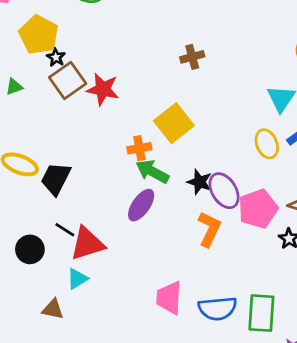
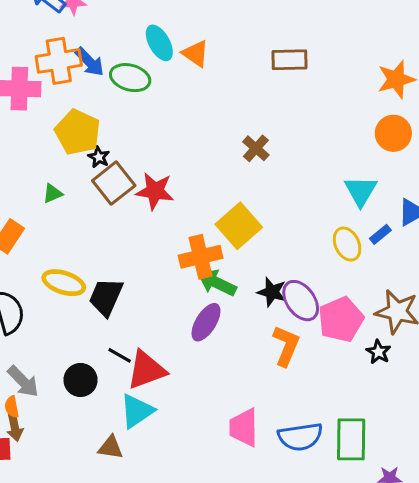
brown cross: (192, 57) -> (256, 148), turned -30
orange cross: (139, 148) -> (201, 257), size x1.5
cyan triangle: (77, 279) -> (137, 411), size x1.4

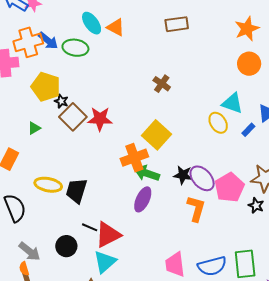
cyan triangle: (361, 191) -> (232, 103), turned -35
yellow ellipse: (347, 244) -> (218, 123), moved

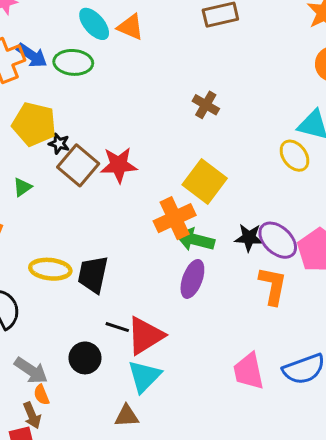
orange semicircle: (24, 269) -> (41, 395), moved

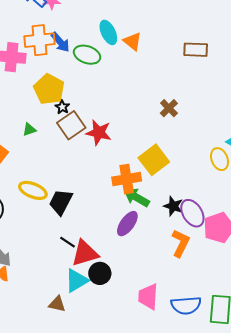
black circle: (85, 358) -> (100, 273), moved

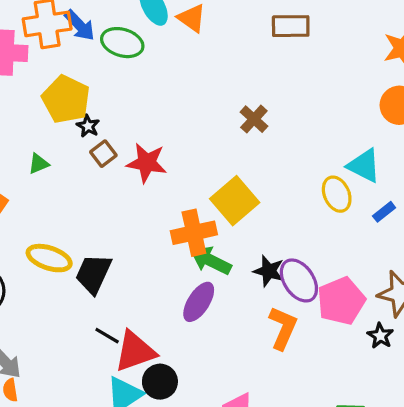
brown square: (71, 125) -> (103, 154), size x0.6

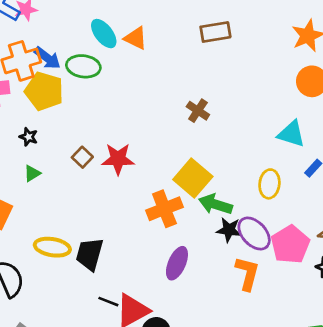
yellow pentagon: (66, 99) -> (44, 91), moved
black star: (88, 126) -> (28, 137), moved
yellow ellipse: (337, 194) -> (269, 184), moved, turned 40
green arrow: (211, 261) -> (215, 204), moved

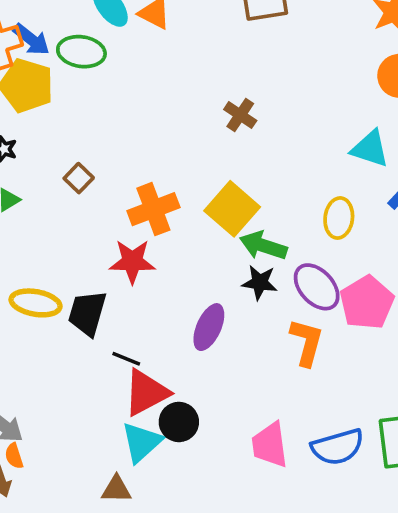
red star: (118, 159) -> (132, 261), moved
orange cross: (164, 209) -> (153, 209), moved
black star: (229, 230) -> (260, 282), moved
black line: (108, 302) -> (126, 359), moved

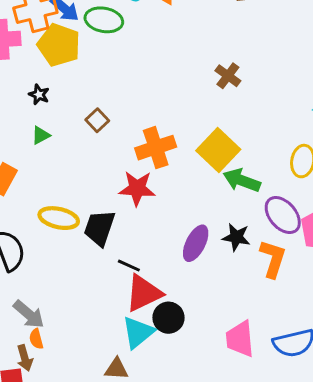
black star: (260, 282) -> (236, 237), moved

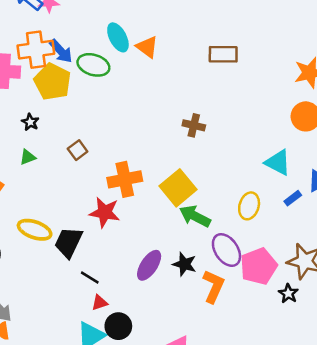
brown cross: (228, 76) -> (194, 125), turned -30
red triangle: (144, 293) -> (100, 303), size x0.5

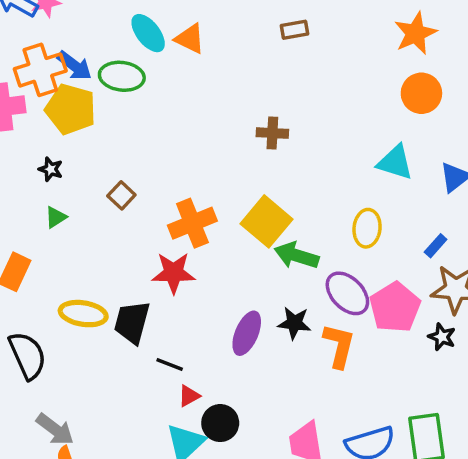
brown rectangle: (223, 54) -> (294, 30), size x0.7
blue rectangle: (293, 198) -> (436, 246), moved

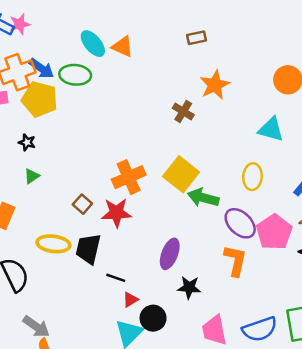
orange star: (415, 33) -> (215, 85), moved
brown cross: (272, 133) -> (183, 111), turned 30
brown square: (121, 195) -> (82, 204), moved
black star: (294, 323) -> (189, 287), moved

